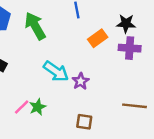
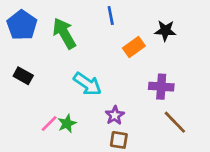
purple cross: (130, 48) -> (161, 87), moved
purple star: (81, 81) -> (115, 115), moved
brown line: (135, 106) -> (175, 122), turned 40

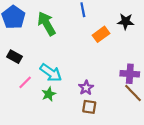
cyan arrow: (87, 84) -> (51, 73), moved
purple cross: (161, 87) -> (130, 74), moved
pink line: (49, 124) -> (25, 82), moved

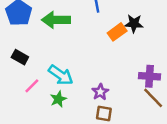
black star: (126, 21) -> (134, 24), moved
green arrow: (47, 24) -> (56, 20), turned -60

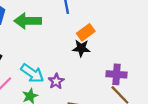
black star: (134, 24) -> (81, 48), moved
purple star: (100, 92) -> (56, 81), moved

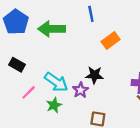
black star: (81, 48) -> (94, 75), moved

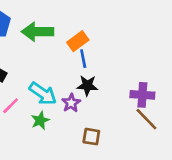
blue line: (91, 14) -> (83, 59), moved
orange rectangle: (111, 40) -> (78, 41), moved

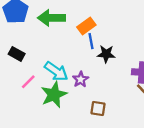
black star: (87, 85) -> (106, 54), moved
green star: (40, 120) -> (54, 95), size x1.6

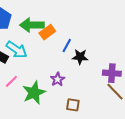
orange rectangle: (86, 26) -> (47, 32), moved
blue line: (91, 41) -> (67, 46), turned 40
cyan arrow: (56, 71) -> (17, 50), moved

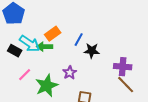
green arrow: (32, 25) -> (45, 47), moved, size x0.7
orange rectangle: (47, 32) -> (53, 34), moved

